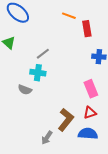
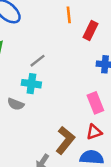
orange line: (69, 16) -> (69, 15), turned 64
red rectangle: (87, 29) -> (91, 31), turned 35

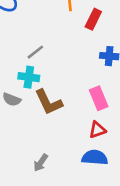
brown L-shape: (65, 140) -> (49, 102), moved, turned 116

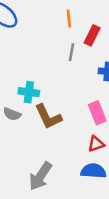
gray line: (35, 52) -> (71, 52), moved, turned -42
gray arrow: (41, 163) -> (40, 176), size x1.6

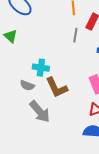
gray arrow: (40, 176) -> (40, 112), moved, turned -75

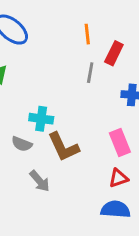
gray arrow: (40, 112) -> (40, 181), size x0.7

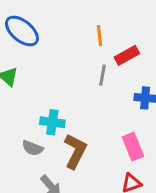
red rectangle: (114, 53) -> (127, 55), turned 35
brown L-shape: (63, 147) -> (75, 151), turned -128

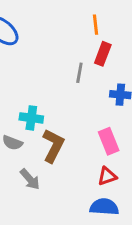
orange line: (100, 36) -> (95, 25), moved
red rectangle: (127, 55) -> (103, 54), turned -40

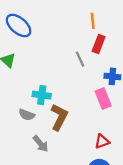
gray line: (79, 73) -> (80, 59), turned -35
pink rectangle: (109, 141) -> (103, 99), moved

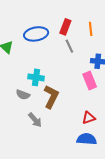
orange line: (93, 21) -> (91, 29), moved
blue ellipse: (19, 26) -> (36, 34), moved, turned -50
red rectangle: (99, 44) -> (65, 27), moved

